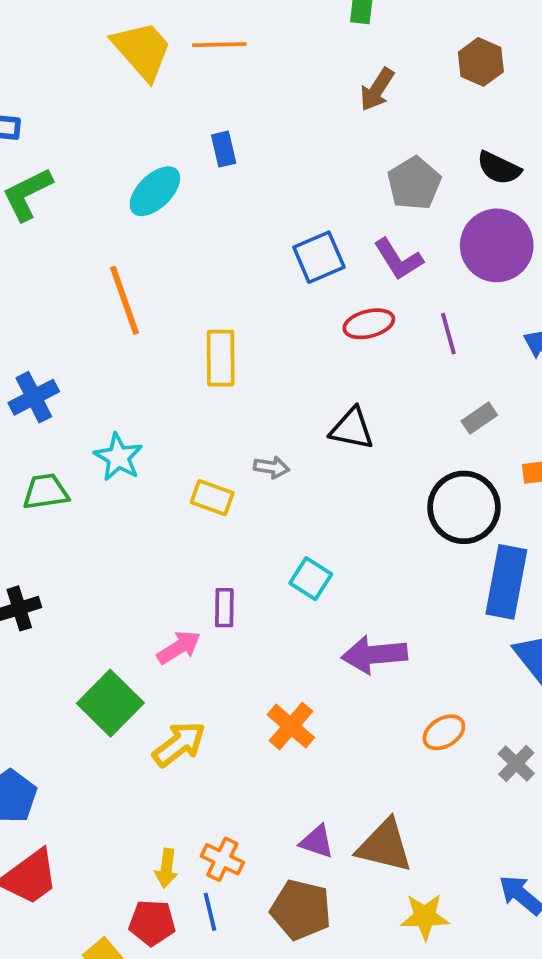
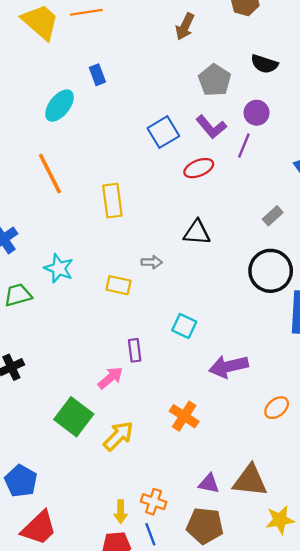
purple circle: (497, 245) -> (257, 113), moved, size x0.6
purple line: (448, 334) -> (244, 146), moved, turned 45

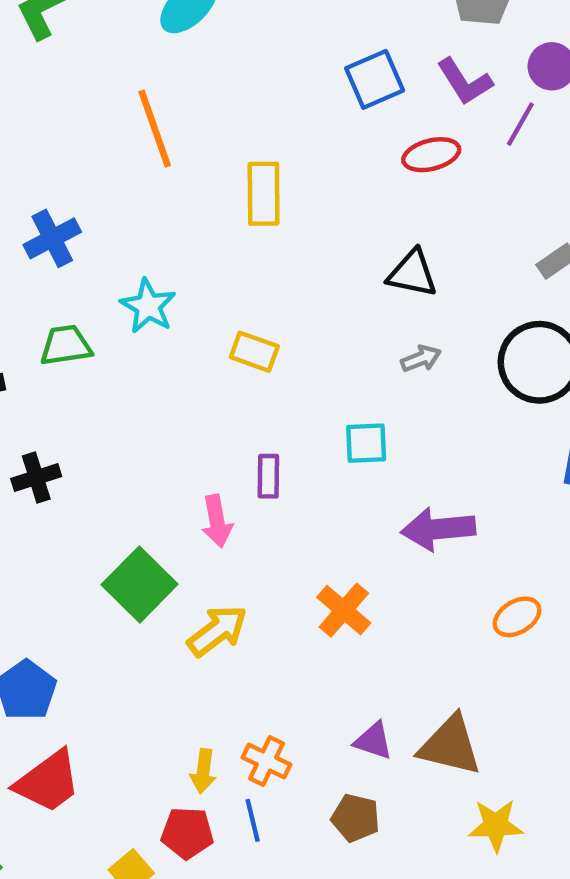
gray arrow: (152, 262) -> (421, 359), moved, turned -30
cyan square: (184, 326) -> (366, 443), turned -35
pink arrow: (110, 378) -> (217, 521), turned 112
brown pentagon: (205, 526) -> (356, 818), size x0.7

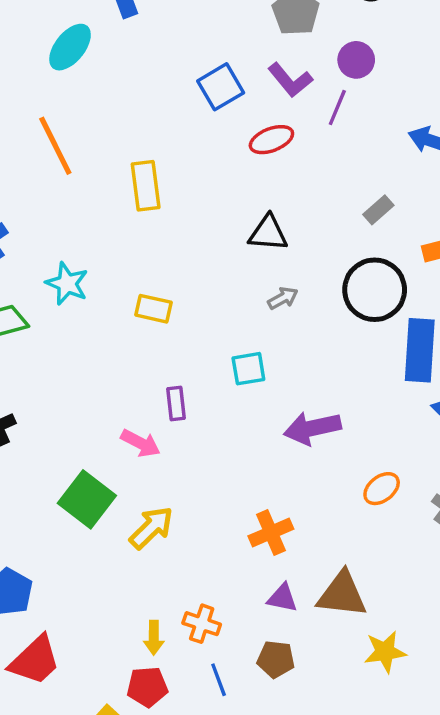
pink arrow: (217, 521) -> (141, 443), turned -45
orange cross: (344, 610) -> (271, 532), moved, turned 33
blue line: (253, 820) -> (219, 680), moved

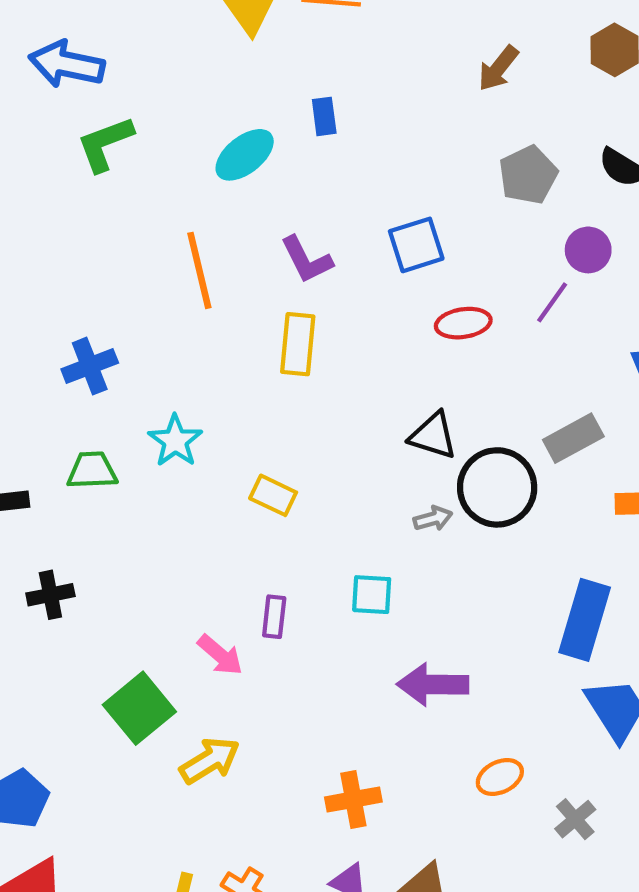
purple L-shape: (290, 80) -> (307, 260), moved
gray rectangle: (378, 210) -> (573, 438), size x1.5
black circle: (375, 290) -> (497, 487), moved

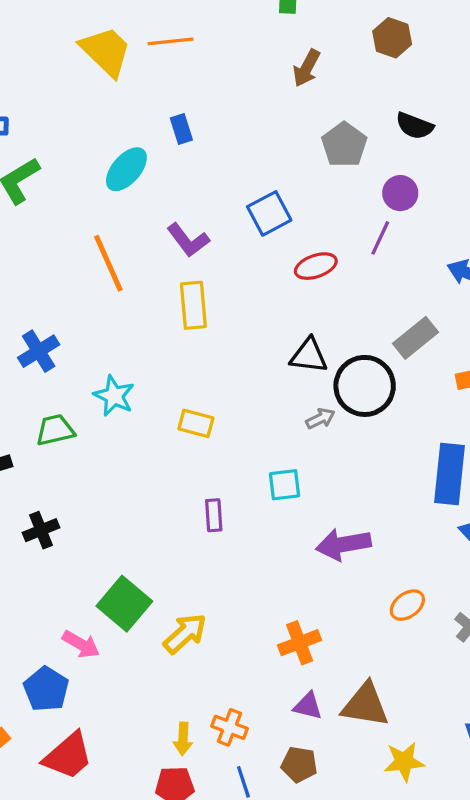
pink arrow: (220, 655) -> (81, 644), moved

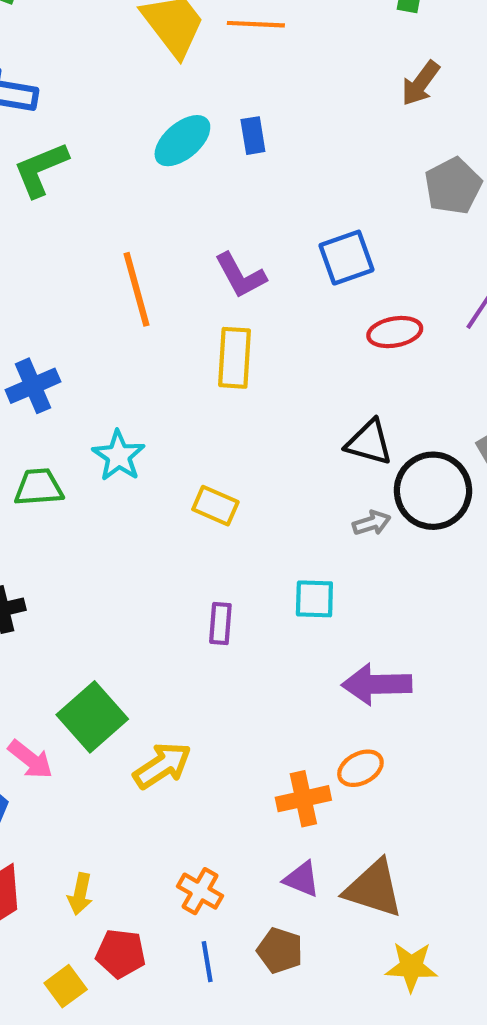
cyan ellipse: (126, 169) -> (182, 141), moved
orange ellipse: (407, 605) -> (360, 768), moved
yellow arrow: (183, 739) -> (80, 894), moved

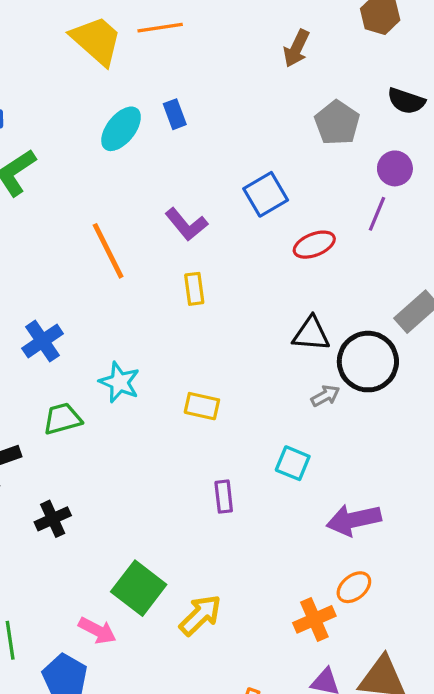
yellow rectangle: (235, 358) -> (194, 289), size x0.7
cyan square: (314, 599) -> (293, 463), turned 32

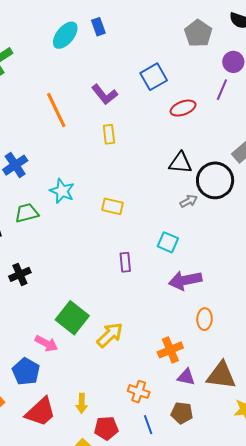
purple arrow: (354, 520) -> (185, 280), moved
orange ellipse: (354, 587) -> (205, 319), turned -50
orange cross: (314, 619) -> (170, 350), moved

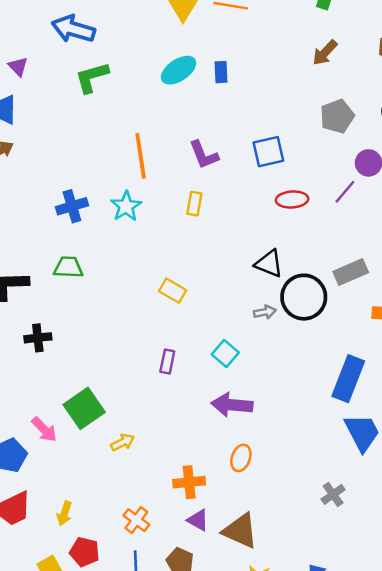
cyan star: (62, 191) -> (126, 206), moved
yellow arrow: (110, 335) -> (123, 442), size x0.7

